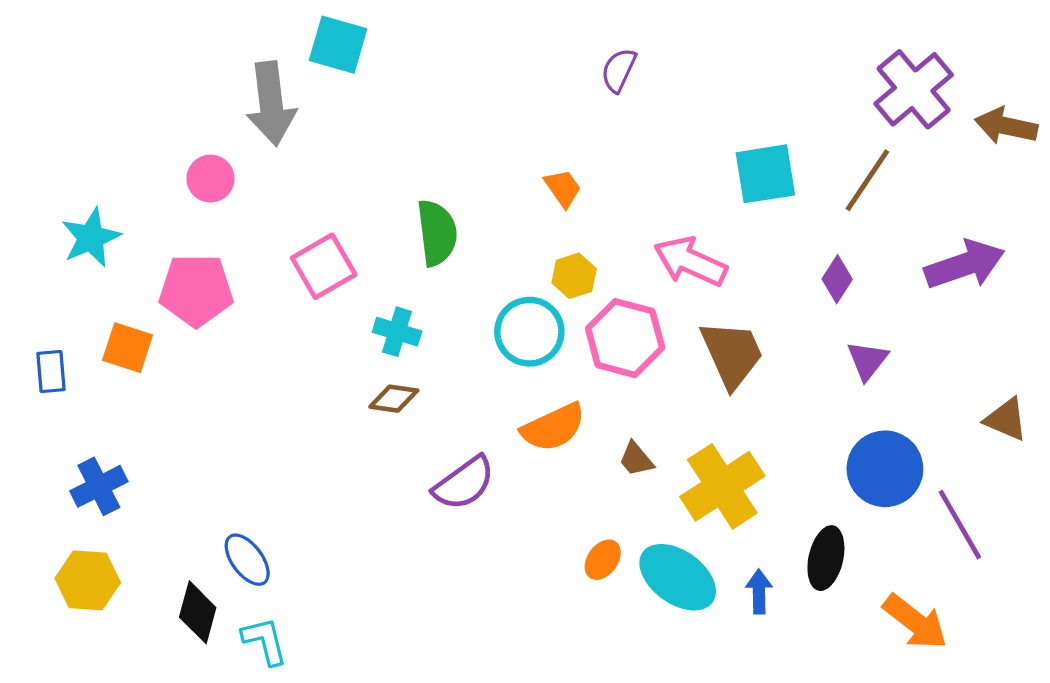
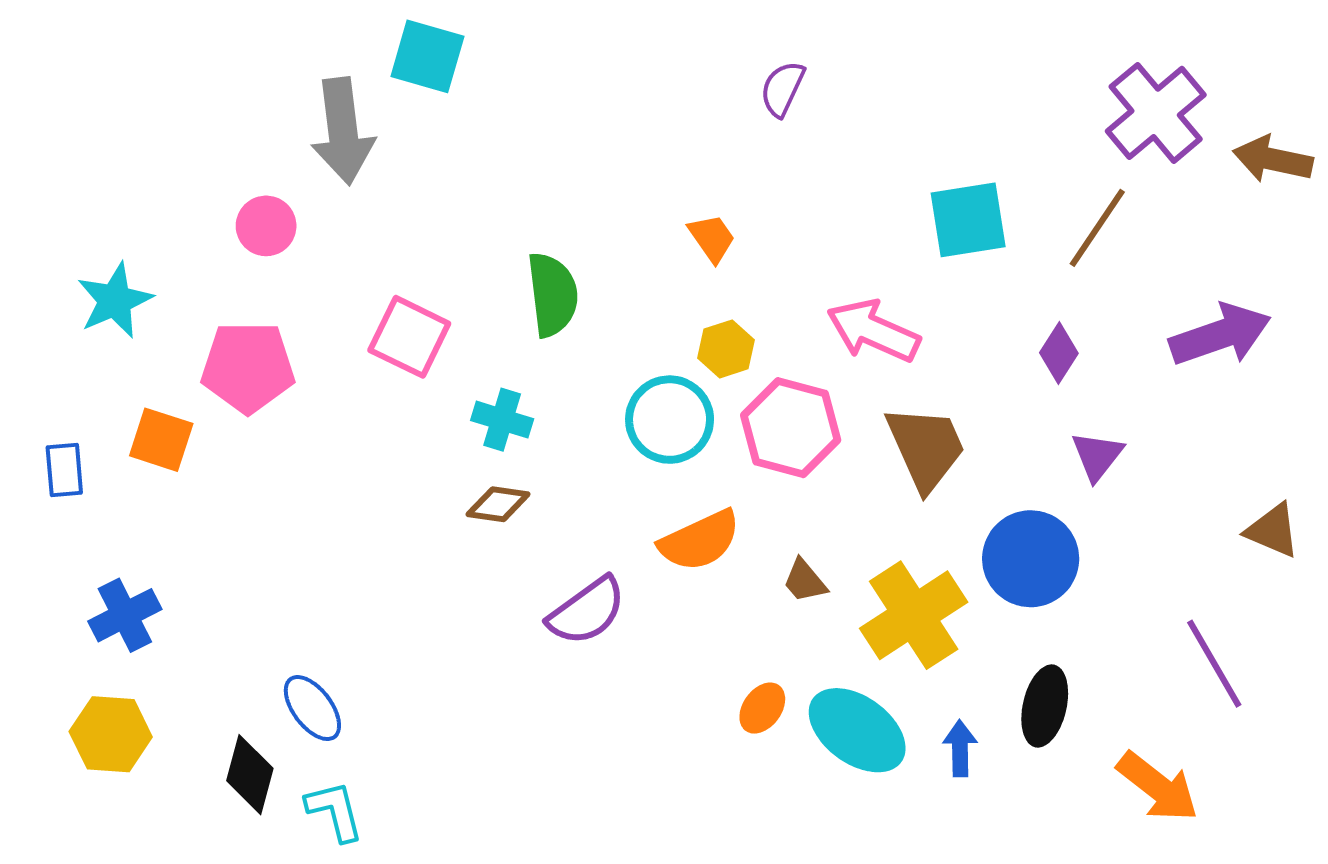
pink square: (324, 266) -> (409, 337), turned -34
blue circle: (885, 469) -> (1031, 559), moved

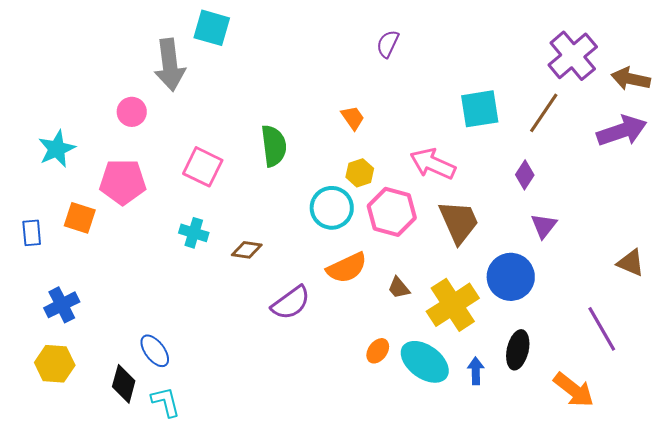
purple arrow: (1220, 335) -> (622, 131), moved
cyan cross: (502, 420) -> (194, 233), moved

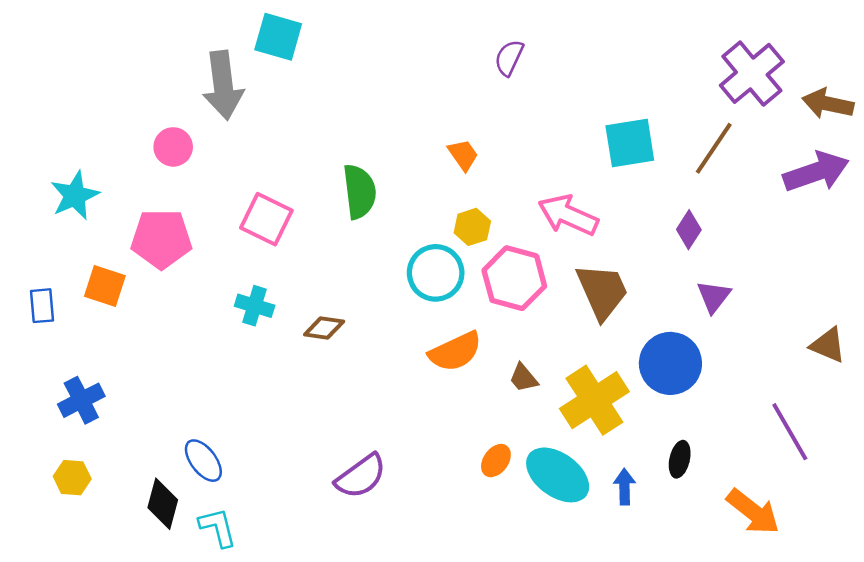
purple semicircle: (291, 303) -> (361, 476), moved
black ellipse: (518, 350) -> (680, 459), size x0.7
yellow hexagon: (55, 364) -> (72, 478), size x0.7

